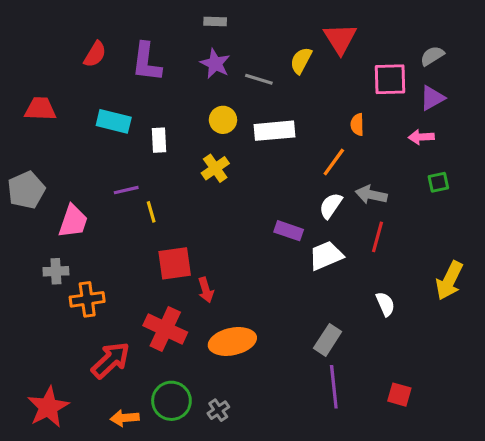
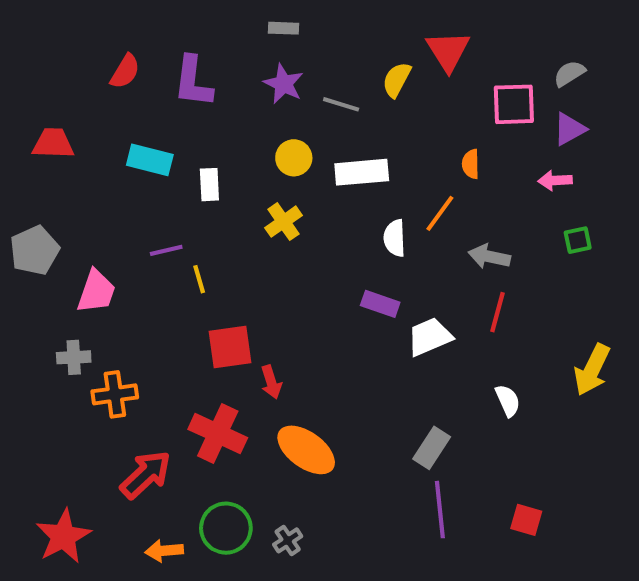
white semicircle: (331, 206) -> (395, 238), moved, turned -36
orange ellipse: (232, 341) -> (306, 450), turned 48

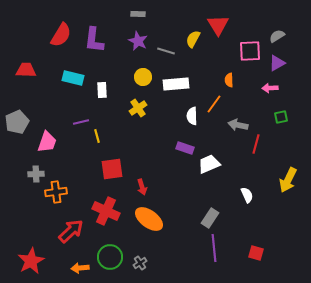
red semicircle: (125, 71) -> (61, 35), size x1.4
red line: (497, 312) -> (256, 144), moved
red arrow: (271, 382) -> (142, 187), moved

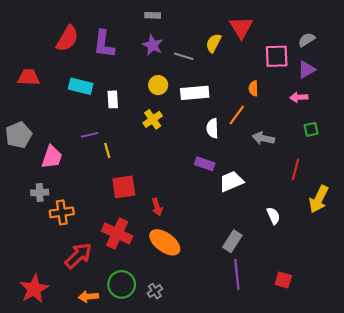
red line: (256, 144) -> (295, 169), moved

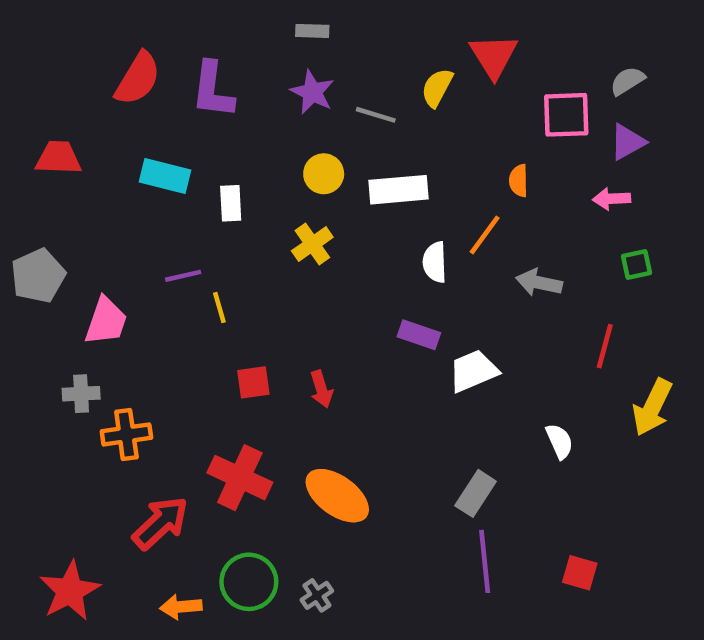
red square: (124, 187) -> (253, 382), size x0.7
red arrow: (157, 207) -> (321, 389), moved

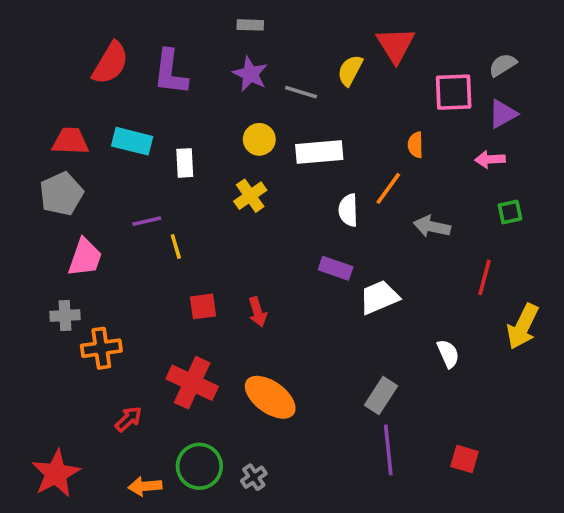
red trapezoid: (58, 158) -> (70, 141), moved
gray pentagon: (38, 276) -> (61, 194), moved
red arrow: (160, 523) -> (129, 419), size x0.6

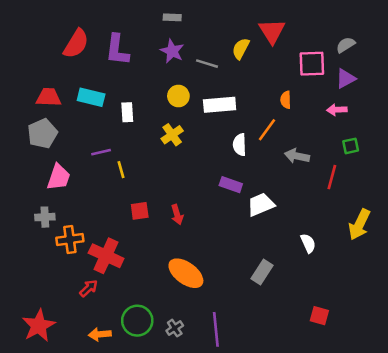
red line: (485, 277) -> (332, 177), moved
red cross: (192, 383) -> (106, 256), moved
purple line: (388, 450) -> (216, 329), moved

